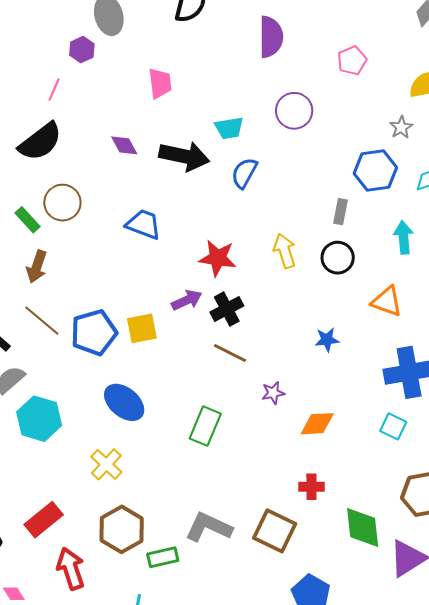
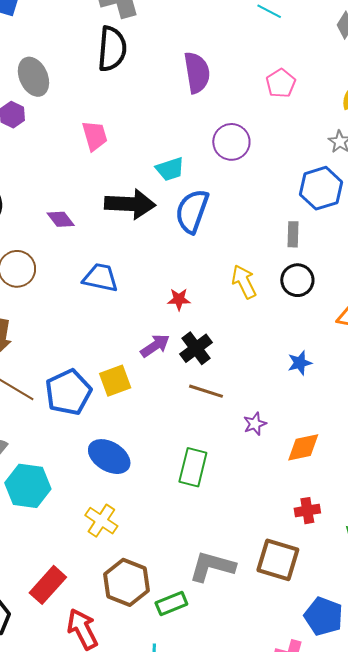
purple diamond: (124, 145) -> (61, 219), moved
blue semicircle: (244, 173) -> (192, 211), size x1.4
red star: (218, 258) -> (179, 299), size x0.6

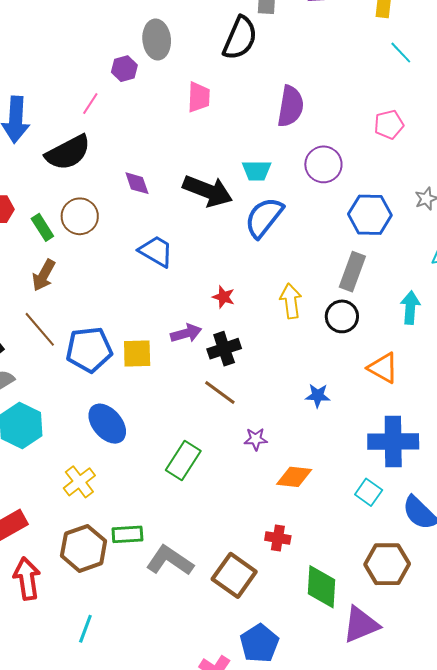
purple semicircle: (197, 73) -> (291, 106), moved
pink trapezoid: (95, 136) -> (199, 97), moved
blue hexagon: (321, 188) -> (370, 215), moved
gray rectangle: (293, 234) -> (352, 272), size x1.5
green rectangle: (171, 603) -> (127, 534), moved

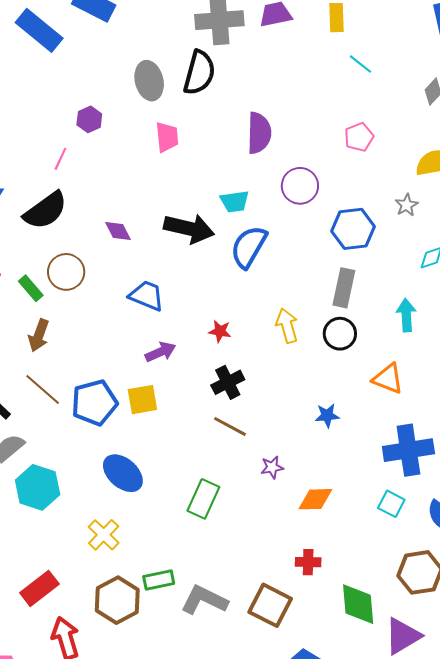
gray ellipse: (157, 40) -> (149, 81), moved
purple arrow: (186, 333) -> (160, 352), moved

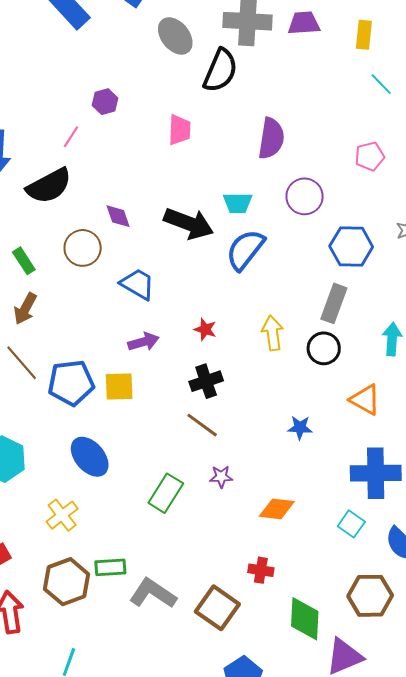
gray ellipse: (149, 81) -> (175, 36), moved, turned -33
brown circle: (66, 272) -> (83, 248), moved
purple star: (272, 467) -> (221, 477), moved

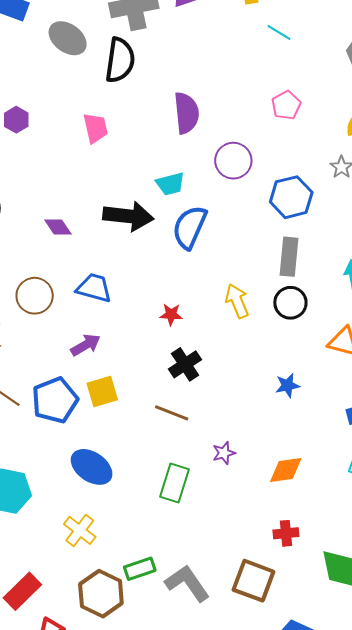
brown circle: (83, 248) -> (35, 296), moved
purple arrow: (143, 342) -> (86, 345), moved
brown line: (202, 425) -> (172, 413), moved
gray L-shape: (153, 593) -> (187, 583), turned 36

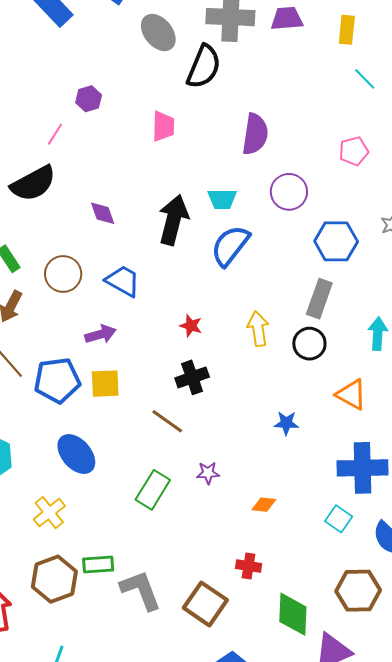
black arrow: (128, 216) -> (173, 220), turned -96
orange diamond: (286, 470) -> (264, 505), size x0.7

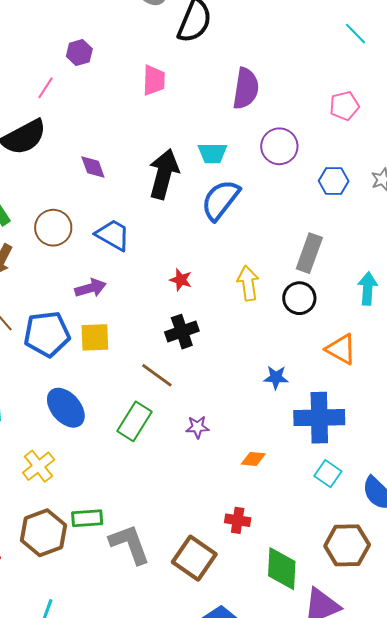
blue hexagon: (336, 241) -> (334, 181), moved, size x0.7
blue cross: (362, 468) -> (319, 418), moved
green rectangle: (153, 490) -> (135, 421), moved

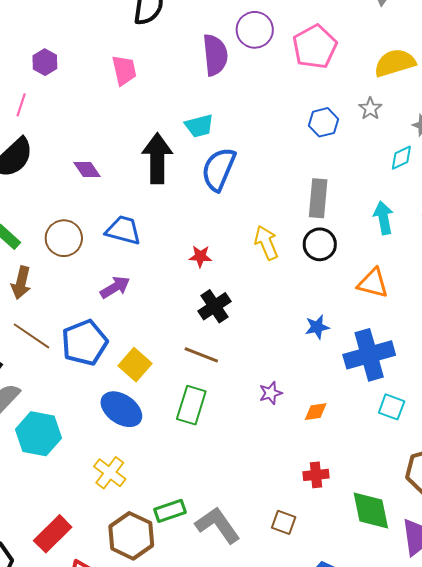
pink pentagon: (344, 106) -> (315, 47), size x1.5
purple circle: (279, 146) -> (255, 30), moved
yellow square: (95, 337) -> (135, 365), moved, turned -32
purple star: (197, 427) -> (271, 393), moved
brown square: (194, 558) -> (284, 522), size x0.6

